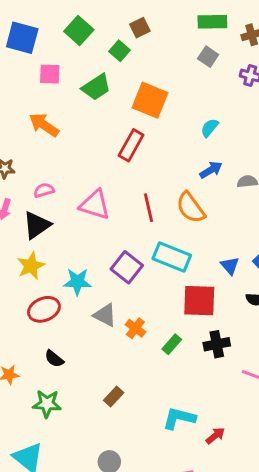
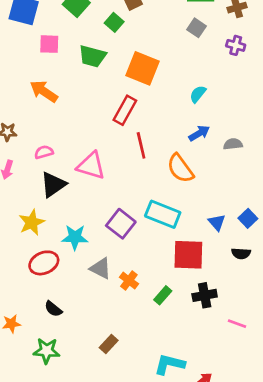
green trapezoid: (96, 87) -> (92, 56), turned 48
red line: (149, 208) -> (141, 145), moved
black triangle: (37, 225) -> (53, 185), moved

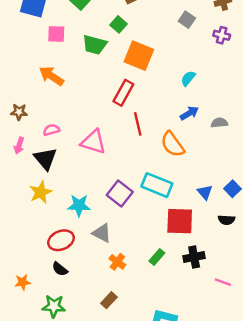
green square: (114, 22) -> (119, 24), moved
black triangle: (53, 185) -> (45, 159), moved, turned -35
red ellipse: (44, 263) -> (61, 240), moved
orange cross: (129, 280) -> (117, 262), moved

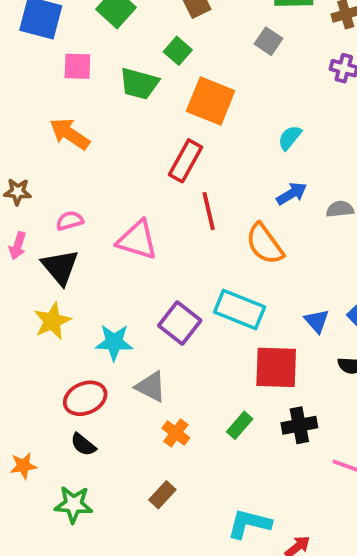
gray square: (187, 20) -> (269, 41), moved

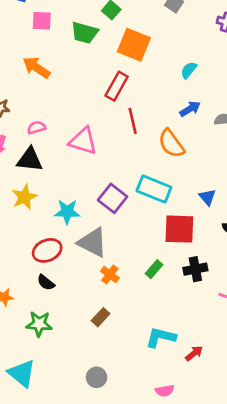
black triangle: (60, 267) -> (30, 160), turned -44
gray triangle: (151, 387) -> (93, 242), size x1.4

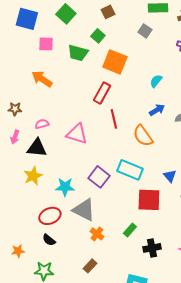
black cross: (195, 269) -> (152, 248), moved

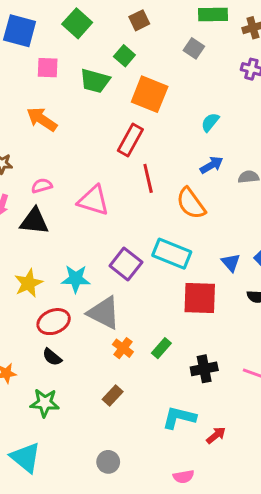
yellow star: (33, 176) -> (28, 283), moved
green rectangle: (130, 230) -> (161, 348), moved

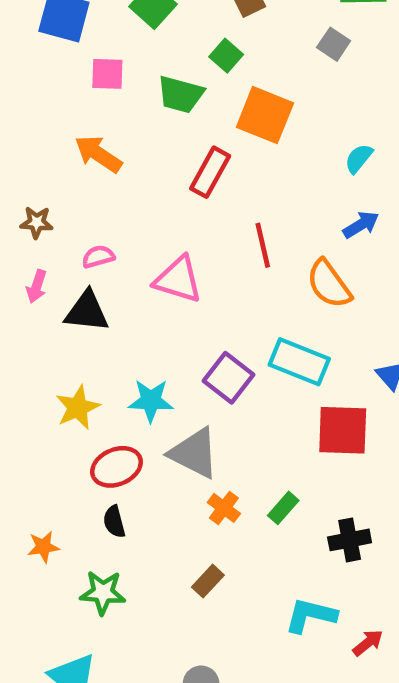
red rectangle: (130, 140) -> (210, 172), moved
black semicircle: (52, 357) -> (114, 522), turned 36

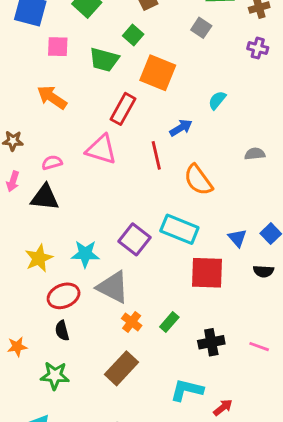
blue arrow: (361, 225) -> (181, 128), moved
pink triangle: (178, 280) -> (101, 150), moved
brown rectangle: (208, 581) -> (121, 368), size x1.6

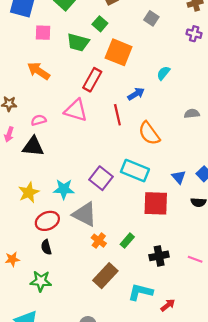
brown rectangle: (121, 368) -> (105, 276), moved

